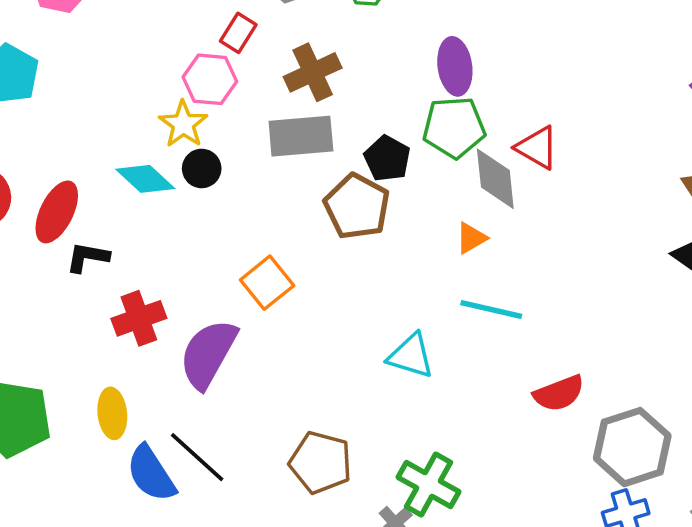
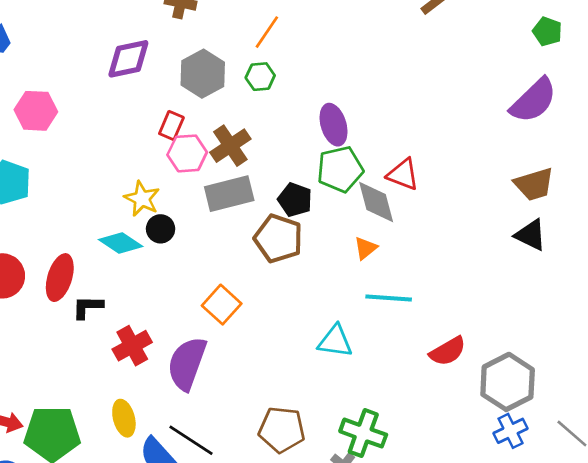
pink hexagon: (210, 79) -> (187, 153), moved

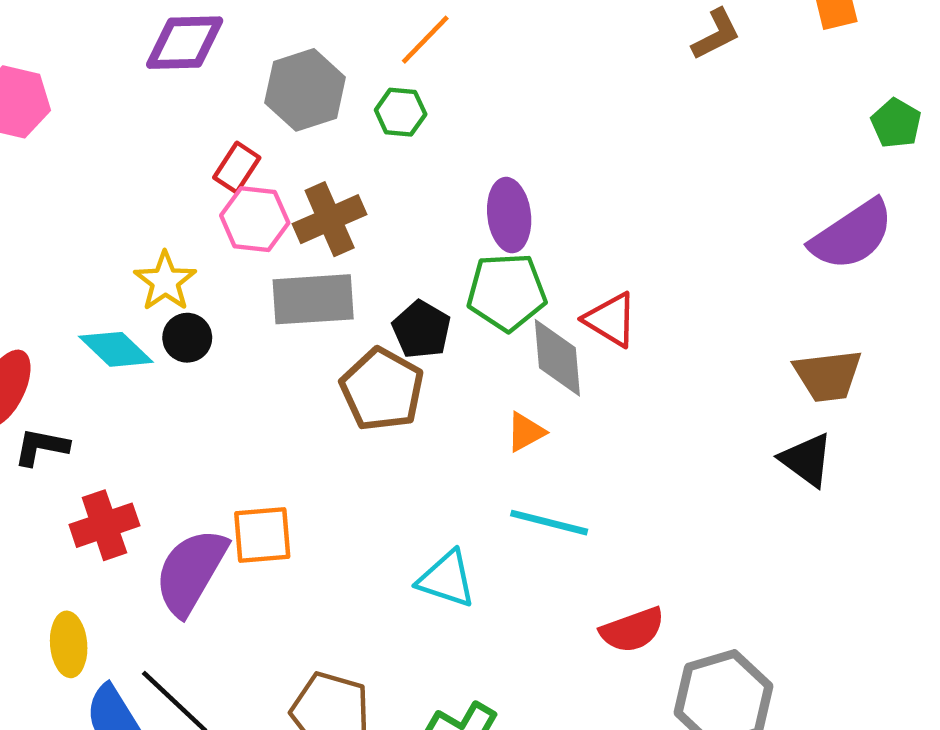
orange square: (222, 305) -> (262, 535), moved, turned 33

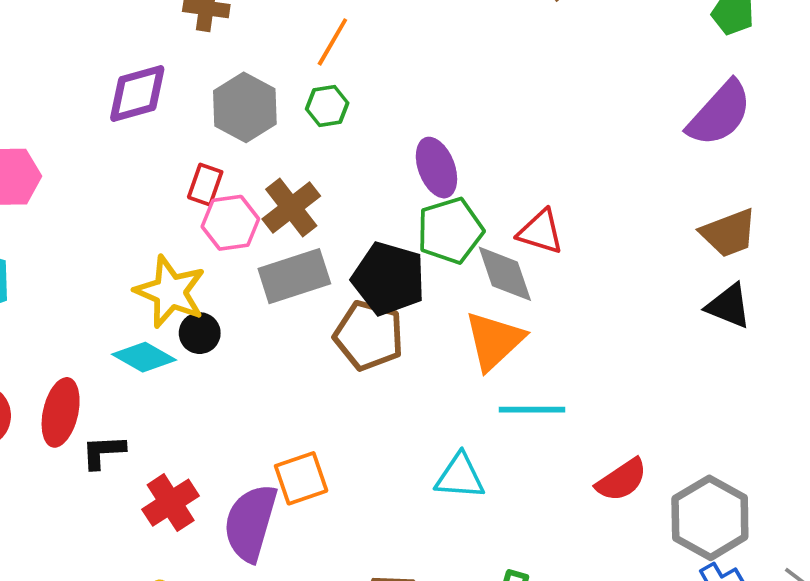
yellow star: (165, 281) -> (170, 292), size x1.4
black pentagon: (422, 330) -> (389, 279), size x1.5
orange triangle: (526, 432) -> (494, 341), size x1.8

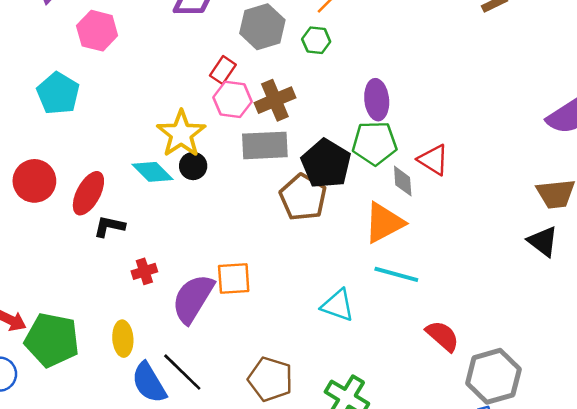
gray diamond: (505, 274) -> (403, 181), size x0.7
red semicircle: (622, 480) -> (442, 336), turned -120
red cross: (171, 503) -> (144, 271), size x0.7

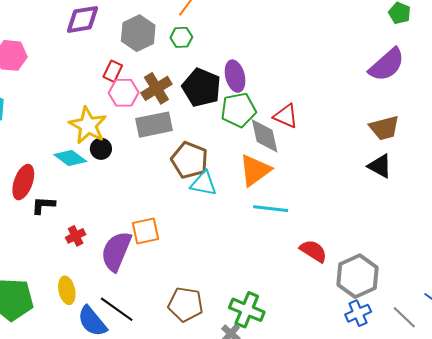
black pentagon: (326, 164) -> (201, 88), moved
gray diamond: (403, 181) -> (265, 136), size x1.5
cyan triangle: (338, 305) -> (203, 184), moved

